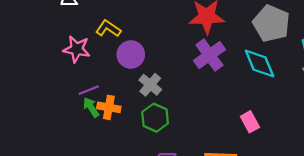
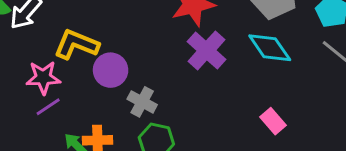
yellow L-shape: (108, 29) -> (76, 44), size x1.4
purple line: (89, 90) -> (48, 107), moved

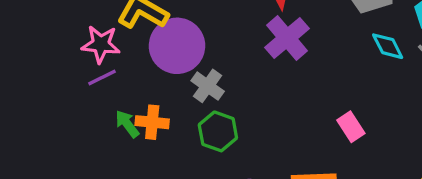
cyan diamond: (270, 48) -> (388, 46), moved, size x0.7
purple circle: (111, 70) -> (177, 46), size x1.4

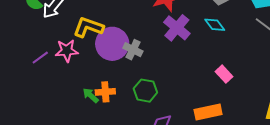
cyan diamond: (388, 46) -> (215, 25), moved
purple line: (102, 77) -> (40, 58), moved
gray cross: (208, 86) -> (133, 50), moved

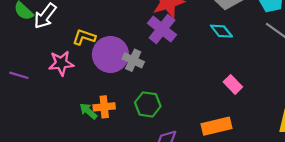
yellow L-shape: (88, 27) -> (84, 37), size x0.7
purple cross: (177, 28) -> (162, 29), moved
purple line: (40, 58) -> (19, 75), moved, turned 54

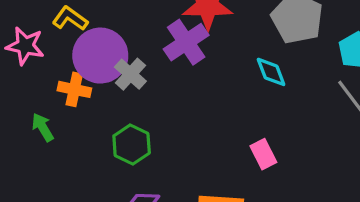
orange cross: (104, 107) -> (74, 89), moved

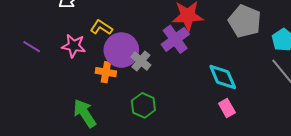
cyan diamond: (271, 72) -> (223, 77), moved, size x1.4
green arrow: (43, 127) -> (85, 113), moved, size x1.6

